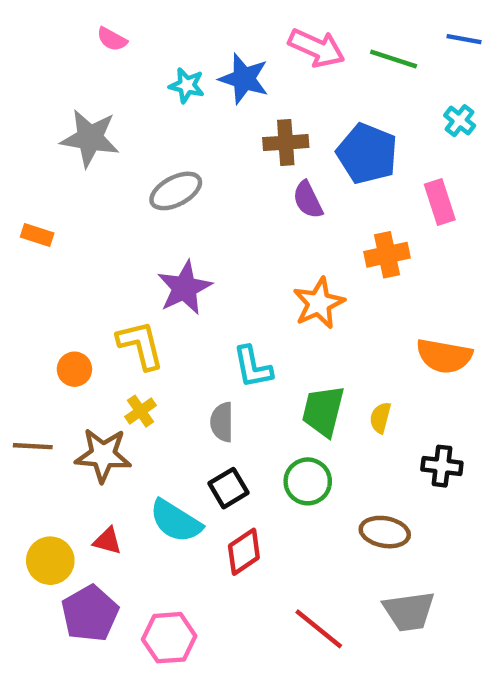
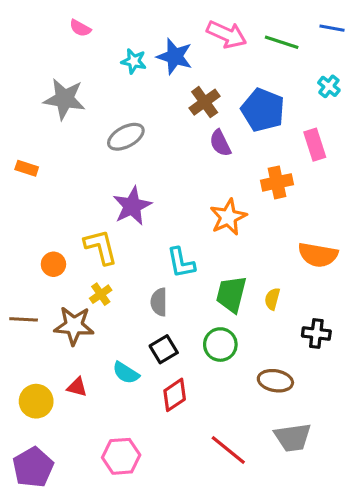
brown cross: (286, 143) -> (205, 102), turned -32
cyan semicircle: (176, 521) -> (126, 373), size x0.7
purple pentagon: (90, 613) -> (33, 467), moved

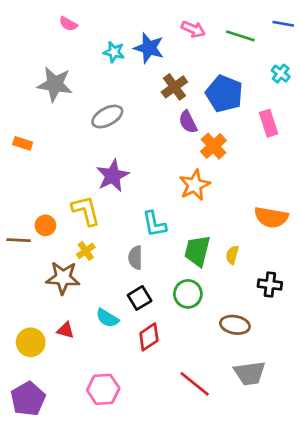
pink arrow: (227, 34) -> (193, 29), size x0.7
orange cross: (277, 182) -> (213, 146), moved, turned -30
brown line: (24, 319) -> (19, 240), moved

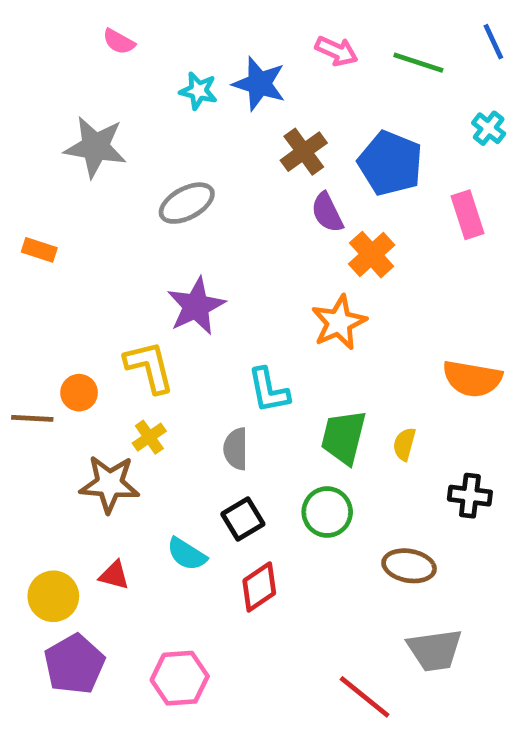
blue line: (283, 24) -> (493, 42), turned 55
red line: (195, 384) -> (365, 697), moved
purple pentagon: (28, 399) -> (74, 664), moved

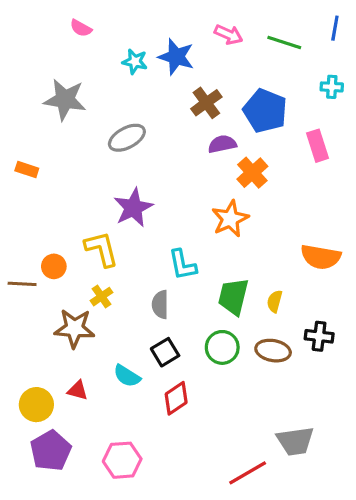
blue line: (493, 42) -> (335, 28), turned 35
cyan cross: (489, 128) -> (332, 87), turned -35
purple semicircle: (327, 212) -> (222, 144), turned 104
brown ellipse: (409, 566) -> (273, 351), moved
red line: (365, 697) -> (248, 473), turned -69

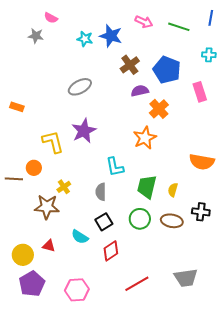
gray star: (65, 100) -> (36, 36), moved, size x0.6
yellow L-shape: (101, 249) -> (53, 142), moved
red line: (248, 473) -> (137, 284), moved

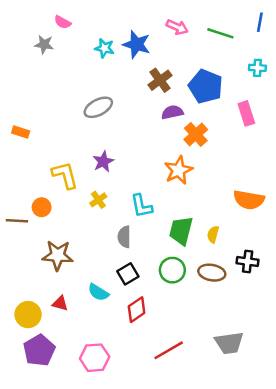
purple star: (84, 131) -> (103, 162), size x0.7
yellow cross: (64, 187) -> (98, 200), moved

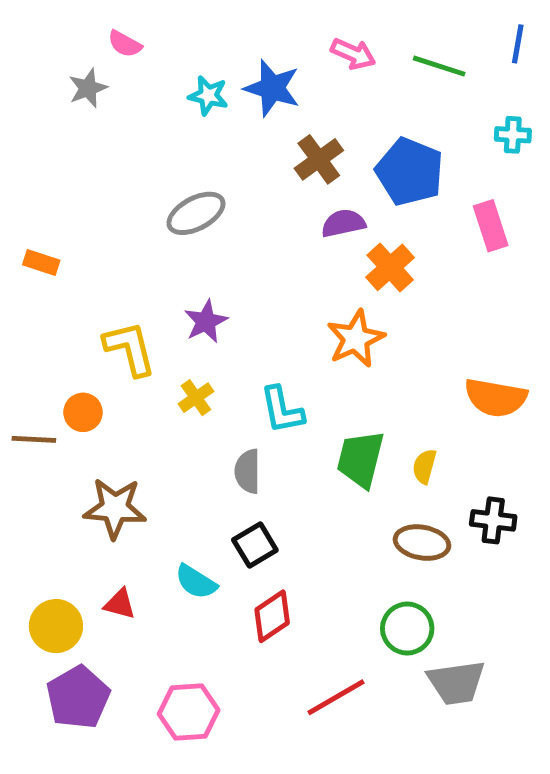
gray star: (44, 44) -> (88, 88), turned -30
green circle: (172, 270) -> (407, 628), moved

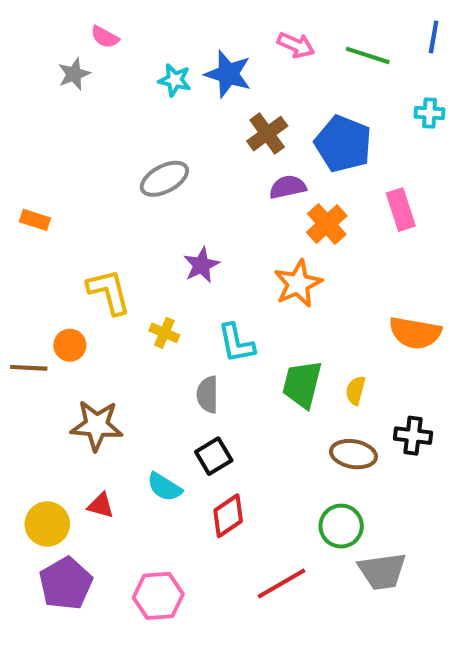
pink rectangle: (491, 226) -> (401, 210), moved
purple star: (206, 321) -> (201, 265), moved
yellow cross: (196, 398) -> (164, 333), turned -32

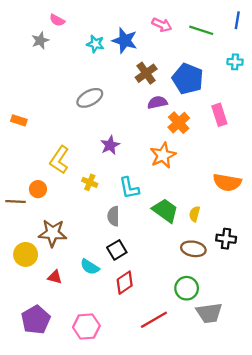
yellow L-shape: (109, 292) -> (59, 160), turned -132
green trapezoid: (302, 384) -> (165, 211), turned 112
yellow circle: (47, 524) -> (26, 254), moved

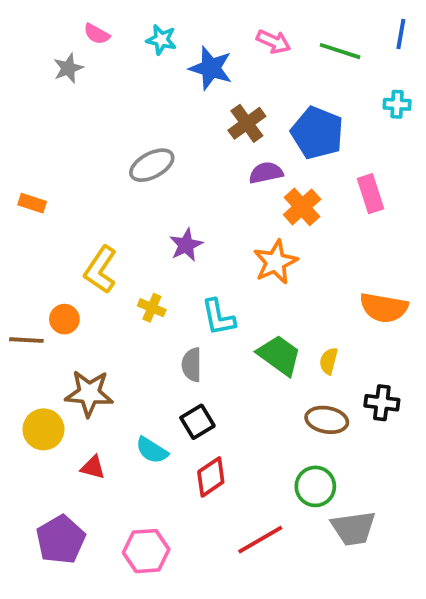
cyan star: (95, 44) -> (161, 40), moved

